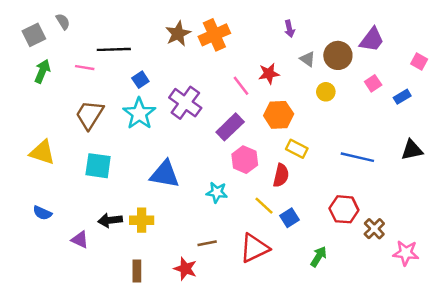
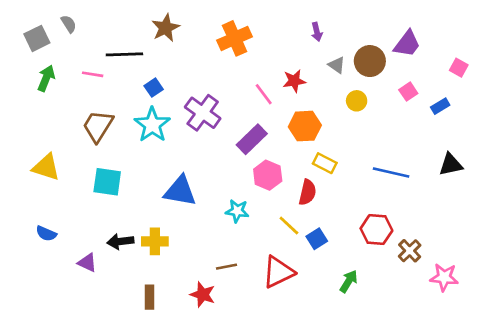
brown star: (178, 34) -> (166, 28), moved

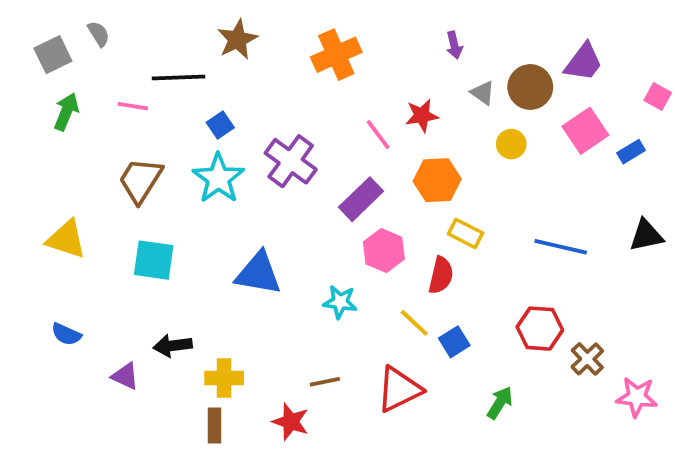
pink square: (408, 92) -> (585, 131), size x1.6
yellow cross: (155, 241) -> (224, 378), moved

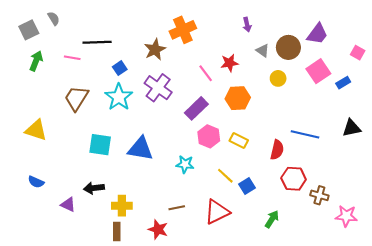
brown star: (237, 39) -> (155, 49), moved
yellow rectangle: (466, 233) -> (239, 140), moved
cyan square: (154, 260) -> (100, 145), moved
red semicircle: (441, 275) -> (277, 150), moved
brown cross: (587, 359) -> (319, 195), turned -30

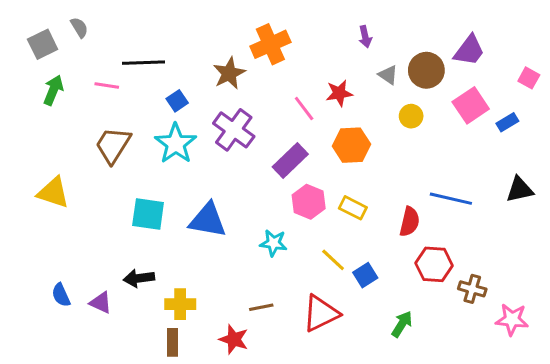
blue semicircle: (36, 182) -> (61, 295), moved, turned 42

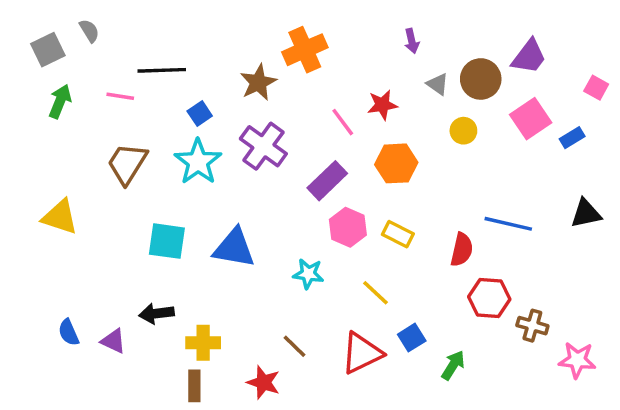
blue square: (365, 275) -> (412, 338), moved
brown line: (261, 307) -> (294, 346), turned 55

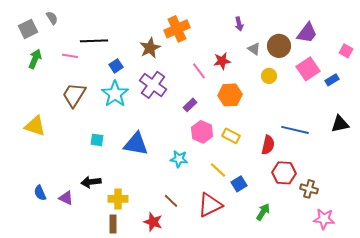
purple rectangle: (327, 181) -> (190, 105), size x0.6
cyan square: (167, 241) -> (97, 140), size x0.6
blue square: (412, 338) -> (239, 184), moved
pink star: (577, 360) -> (324, 219), moved

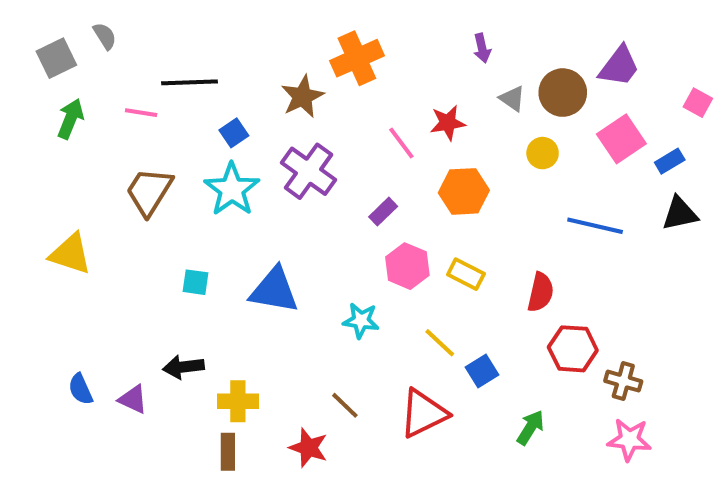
black triangle: (340, 124) -> (680, 214), moved
blue line: (295, 130) -> (595, 226), moved
pink star: (324, 219) -> (629, 440), moved

